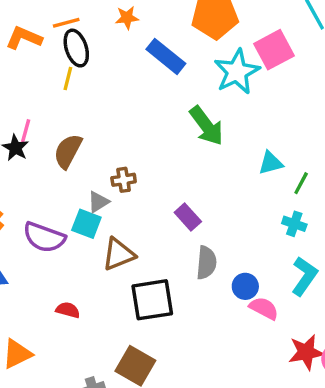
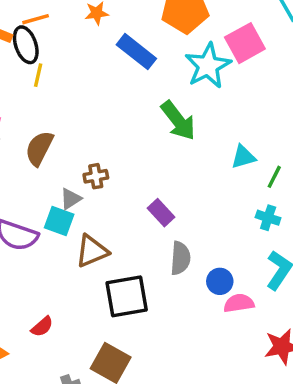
black ellipse: (76, 48) -> (26, 45), moved
pink semicircle: (264, 308) -> (239, 303), turned -36
red semicircle: (68, 310) -> (42, 327), moved, turned 125

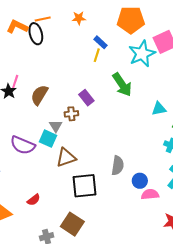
blue rectangle: (136, 52) -> (100, 42), size x0.6
yellow line: (38, 75) -> (97, 55), moved
gray triangle: (71, 199) -> (56, 126), turned -32
purple rectangle: (161, 213) -> (86, 98), moved

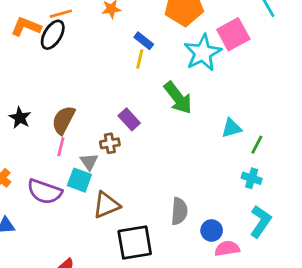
black ellipse: (36, 34) -> (53, 35), turned 50
pink line: (15, 82) -> (61, 147), moved

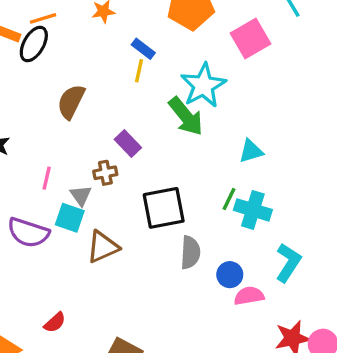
cyan star: (203, 53) -> (203, 85), moved
brown semicircle: (63, 120) -> (71, 102), moved
green line: (257, 145) -> (229, 199), moved
cyan cross: (252, 178) -> (253, 210), moved, size x1.5
black square: (135, 242) -> (164, 208), moved

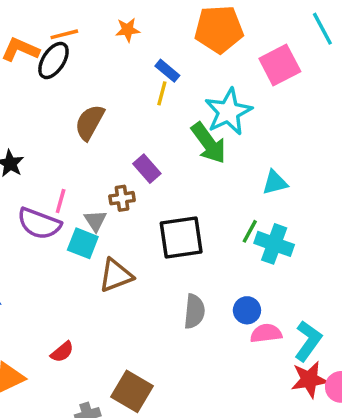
purple semicircle: (28, 233) -> (39, 224), moved
gray semicircle: (190, 252) -> (194, 311), moved
cyan L-shape: (288, 263) -> (308, 341), moved

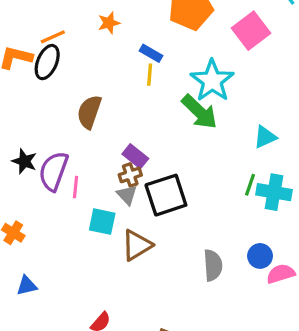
purple rectangle: (147, 169) -> (135, 156), moved
gray triangle: (95, 221) -> (127, 195), moved
purple semicircle: (39, 224) -> (53, 171), moved, turned 99
black square: (181, 238) -> (166, 195), moved

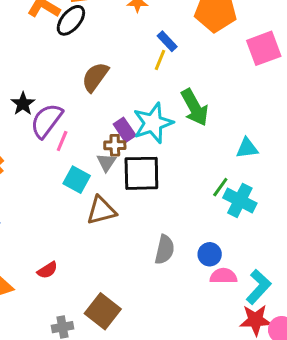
cyan star: (212, 81) -> (153, 123), moved

